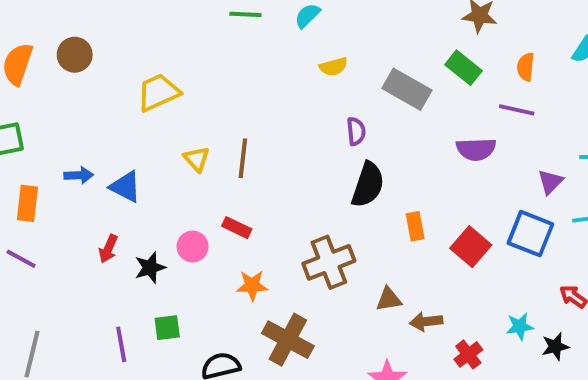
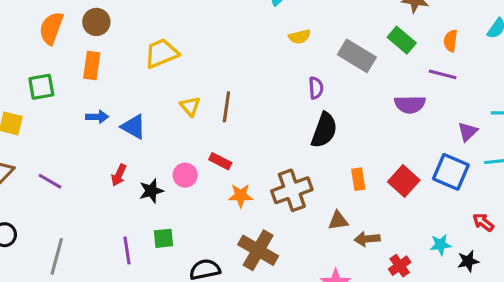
orange rectangle: (27, 203) -> (92, 65), moved
orange rectangle: (415, 226) -> (358, 179), moved
orange star: (252, 285) -> (241, 196), moved

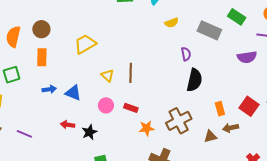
red arrow: (119, 175) -> (68, 125), turned 80
pink circle: (185, 175) -> (106, 105), moved
brown arrow: (367, 239) -> (231, 128), moved

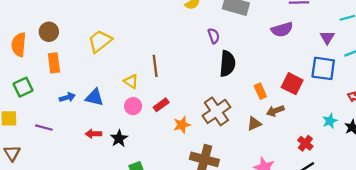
yellow triangle: (108, 75) -> (131, 81), moved
red rectangle: (131, 108) -> (161, 105), turned -48
purple line: (24, 134) -> (44, 128), moved

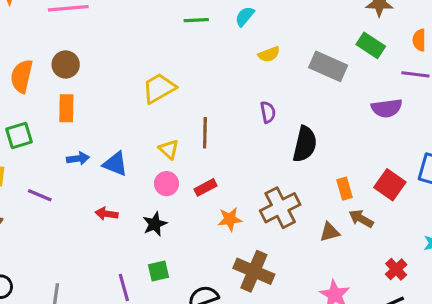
purple semicircle: (214, 36) -> (268, 112), moved
yellow trapezoid: (100, 41) -> (159, 88), moved
brown arrow: (275, 111) -> (361, 219), turned 42
black star: (119, 138) -> (155, 224), moved

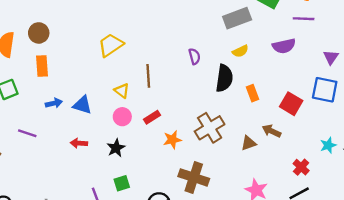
yellow semicircle: (269, 54) -> (240, 51), moved
gray rectangle: (328, 66) -> (237, 18), turned -40
orange rectangle: (345, 189) -> (252, 93), moved

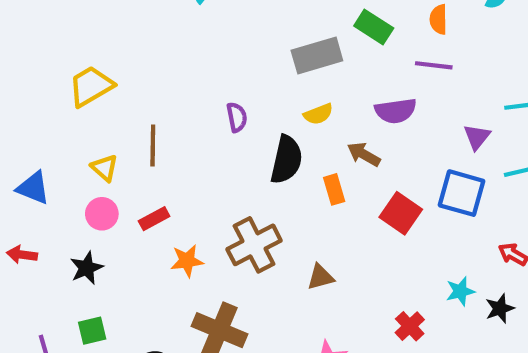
brown arrow: (271, 131) -> (364, 154), moved

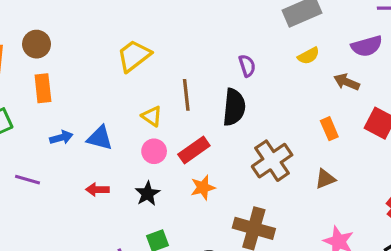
black semicircle: (286, 160) -> (234, 107), moved
orange rectangle: (334, 189) -> (329, 129), moved
red rectangle: (154, 219) -> (194, 150), size x1.4
orange star: (187, 261) -> (203, 188), moved

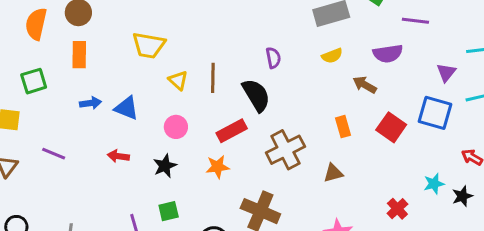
yellow trapezoid: (134, 56) -> (149, 45), moved, turned -140
black semicircle: (234, 107) -> (256, 95), turned -44
yellow triangle: (152, 116) -> (178, 80), moved
red rectangle: (194, 150) -> (232, 131), moved
purple line: (27, 180) -> (54, 154), moved

